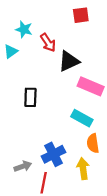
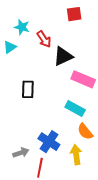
orange semicircle: (93, 143) -> (85, 132), turned -30
blue cross: (53, 154) -> (49, 142), turned -30

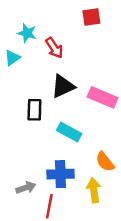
black triangle: (63, 56) -> (63, 86), moved
cyan rectangle: (75, 108) -> (69, 132), moved
blue cross: (49, 142) -> (60, 174), turned -35

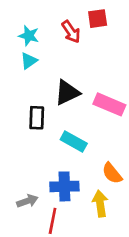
red arrow: (54, 48) -> (71, 32), moved
cyan triangle: (12, 58) -> (29, 61), moved

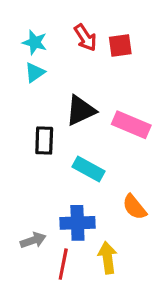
red square: (98, 19) -> (120, 46), moved
yellow arrow: (100, 204) -> (108, 258), moved

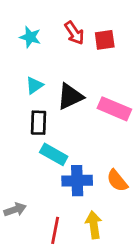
cyan triangle: (35, 72) -> (34, 85), moved
cyan rectangle: (89, 169) -> (54, 154), moved
blue cross: (77, 223) -> (77, 181), moved
gray arrow: (33, 240) -> (15, 210), moved

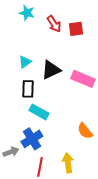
cyan star: (30, 37) -> (27, 13), moved
blue cross: (77, 181) -> (32, 139), moved, turned -30

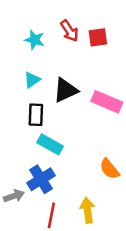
cyan star: (27, 13) -> (35, 40), moved

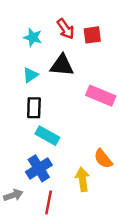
black triangle: (66, 90) -> (62, 65), moved, turned 30
gray arrow: (14, 196) -> (13, 195), moved
yellow arrow: (87, 210) -> (83, 179), moved

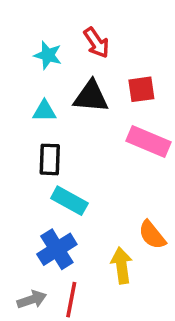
red square: (92, 35) -> (141, 89), moved
cyan triangle: (30, 75) -> (44, 111), turned 35
gray arrow: (13, 195) -> (32, 300), moved

